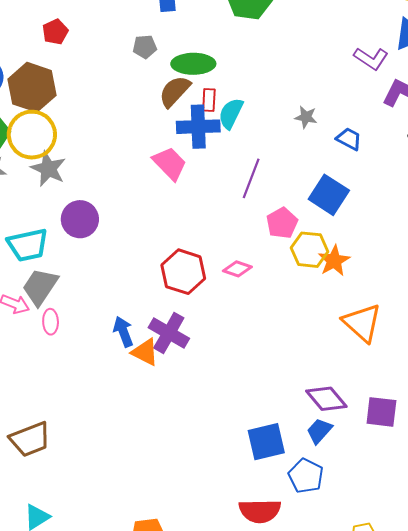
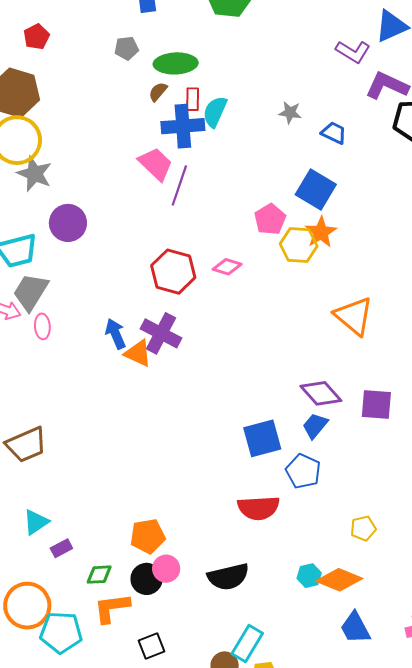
brown semicircle: (175, 91) -> (158, 92), size x0.6
purple line: (251, 178) -> (179, 185), moved
orange star: (334, 261) -> (321, 232), moved

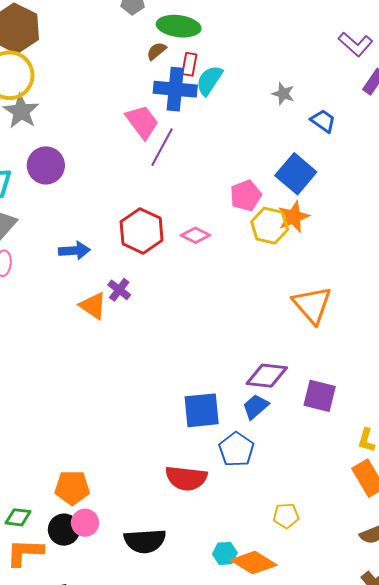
purple cross: (161, 333) -> (119, 290), size x0.6
blue arrow: (115, 334) -> (74, 251), moved, turned 100
purple diamond: (321, 393) -> (267, 376), turned -51

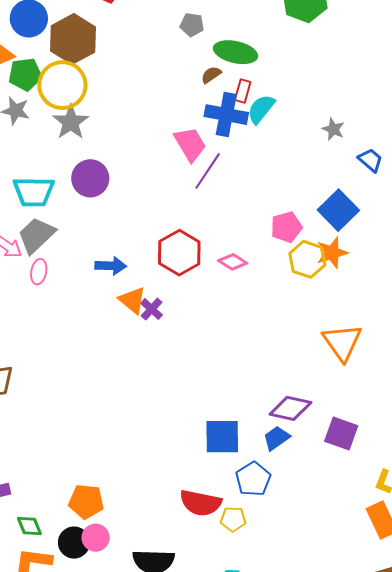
orange triangle: (93, 306) -> (132, 300), moved
yellow pentagon: (286, 516) -> (233, 519), moved
green diamond: (18, 517) -> (29, 526), turned 56

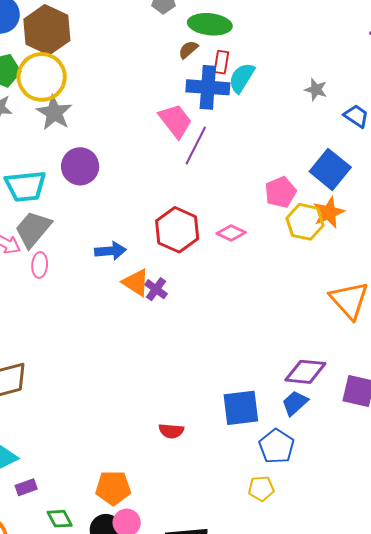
red semicircle: (201, 503) -> (171, 431), moved, size x0.6

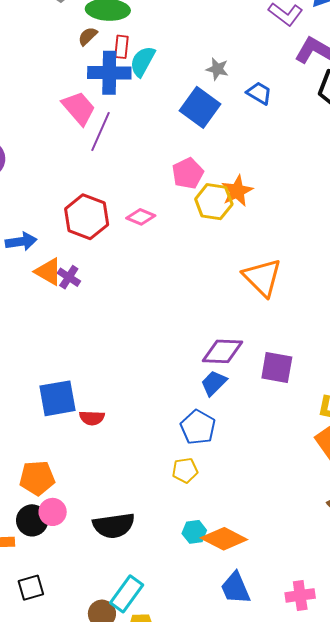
blue square: (330, 169) -> (200, 107), moved
blue square: (241, 408) -> (57, 398), moved

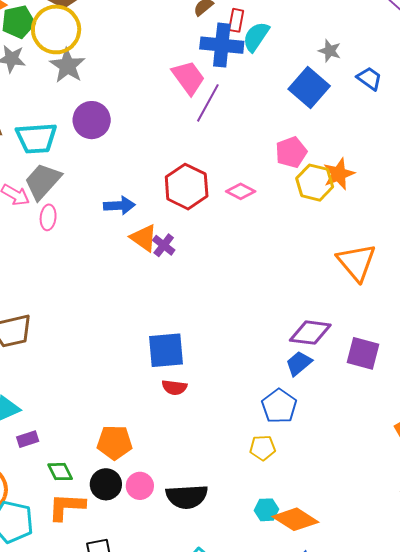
blue square: (57, 398) -> (166, 350), moved
pink circle: (53, 512) -> (140, 486), moved

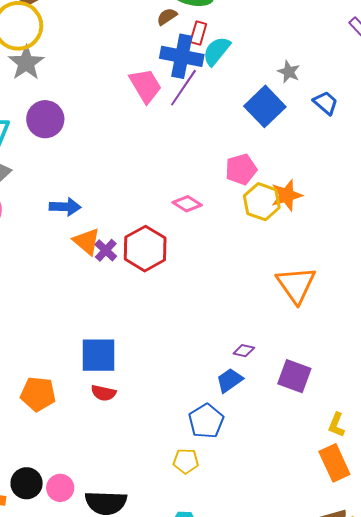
purple line: (208, 103) -> (183, 88), moved
red hexagon: (187, 187) -> (145, 249), moved
purple diamond: (310, 333) -> (244, 351), size x0.5
orange pentagon: (115, 442) -> (38, 394), moved

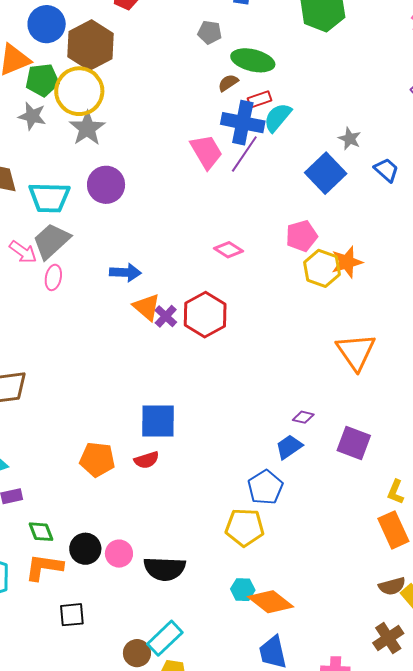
red rectangle: (198, 33) -> (259, 99), turned 55
pink diamond: (187, 204) -> (229, 250), moved
red semicircle: (104, 393) -> (147, 460), moved, turned -30
yellow pentagon: (186, 461) -> (245, 527), size x1.5

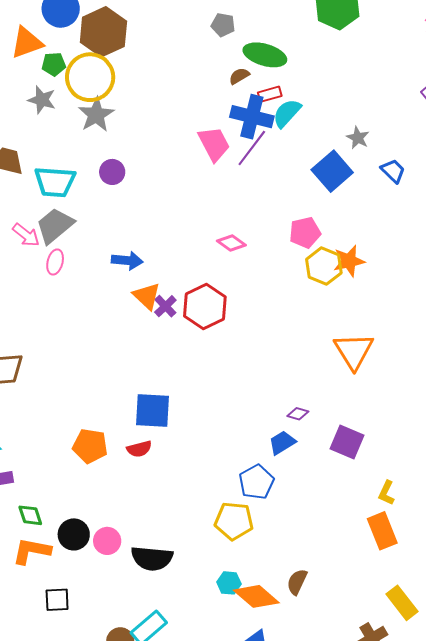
green pentagon: (42, 80) -> (54, 64), size x0.7
purple circle: (106, 185) -> (112, 172), size x0.7
brown semicircle: (392, 586) -> (297, 582), moved, turned 128

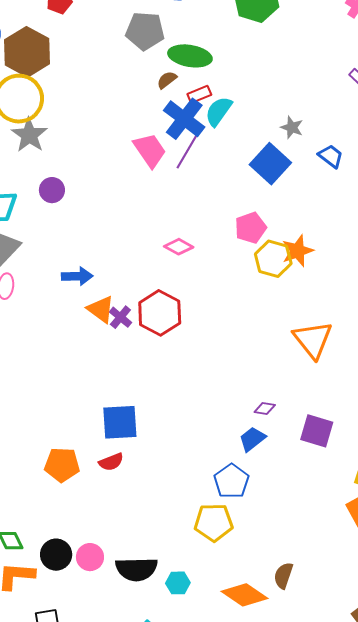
gray pentagon: (223, 25) -> (145, 31), size x1.6
blue cross: (252, 117) -> (184, 119), turned 30
cyan hexagon: (229, 583) -> (178, 583), moved

